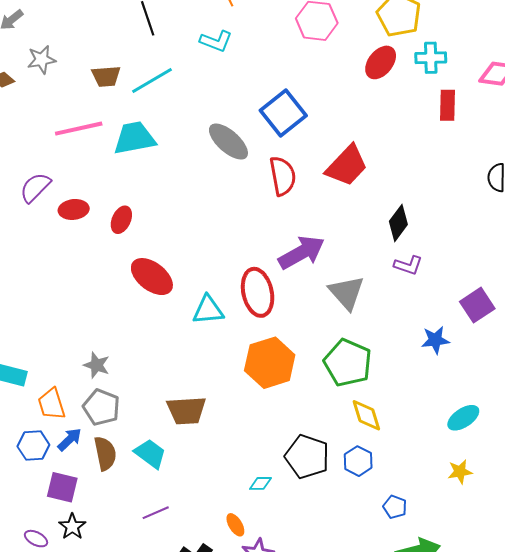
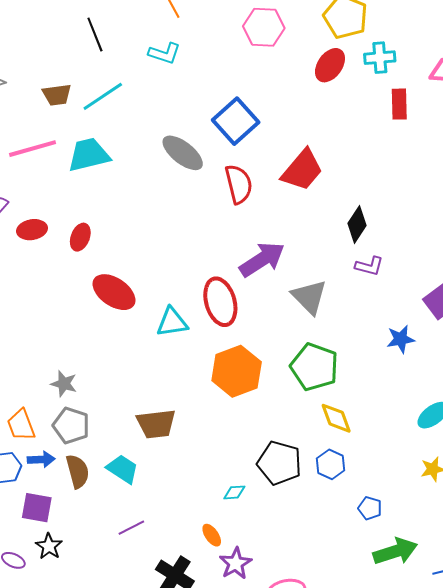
blue arrow: (70, 439) -> (41, 459), turned 44

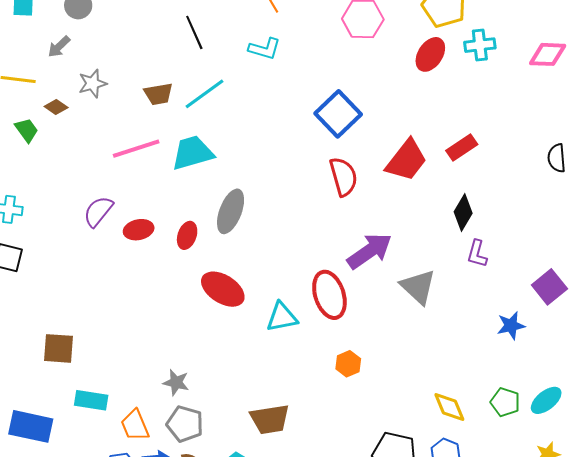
red rectangle: (399, 104) -> (462, 148), moved, turned 60
gray ellipse: (183, 153) -> (231, 211), moved, turned 75
purple L-shape: (369, 266) -> (477, 254), turned 92
green pentagon: (314, 367) -> (505, 402), moved, size x0.6
orange hexagon: (237, 371) -> (348, 364), size x0.5

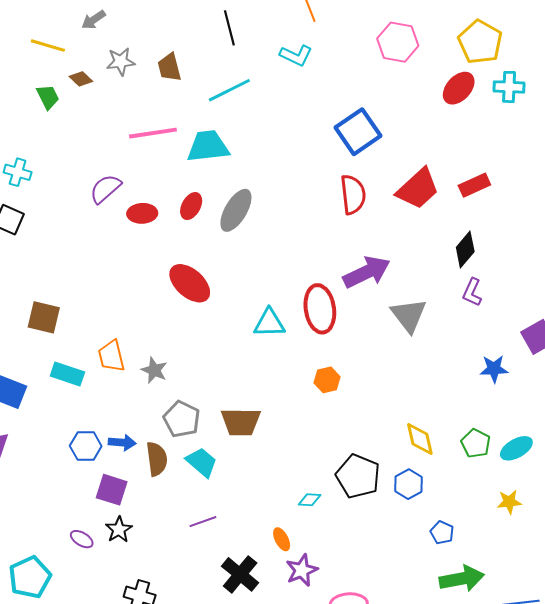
brown trapezoid: (158, 94) -> (169, 67), moved, turned 76
red ellipse: (187, 235) -> (191, 206), moved
red ellipse: (223, 289) -> (190, 283), moved
gray pentagon: (185, 424) -> (182, 419), moved
orange trapezoid: (135, 425) -> (111, 356), moved

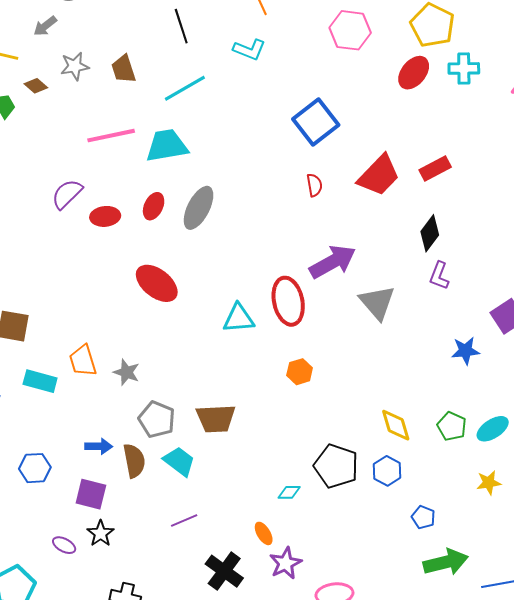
red semicircle: (353, 194) -> (314, 185), size x0.6
blue hexagon: (86, 446) -> (35, 468), moved

